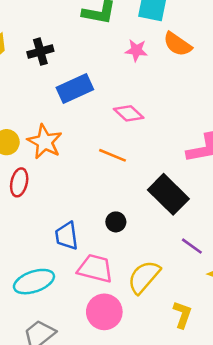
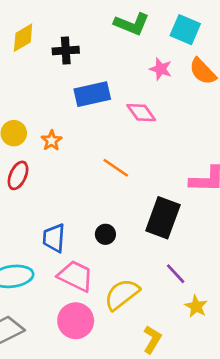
pink diamond: (129, 113) -> (141, 113), moved
orange star: (45, 142) -> (52, 141), size x0.6
black rectangle: (168, 194) -> (163, 218), turned 54

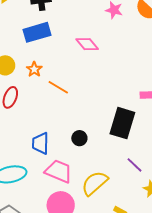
blue rectangle: (92, 94) -> (37, 32), moved
pink diamond: (141, 113) -> (87, 44), moved
orange line: (116, 168) -> (58, 87), moved

